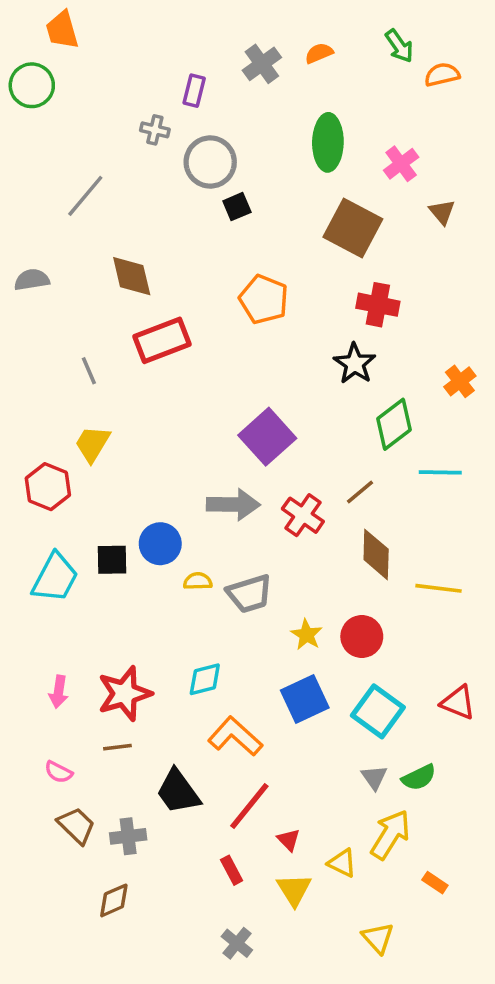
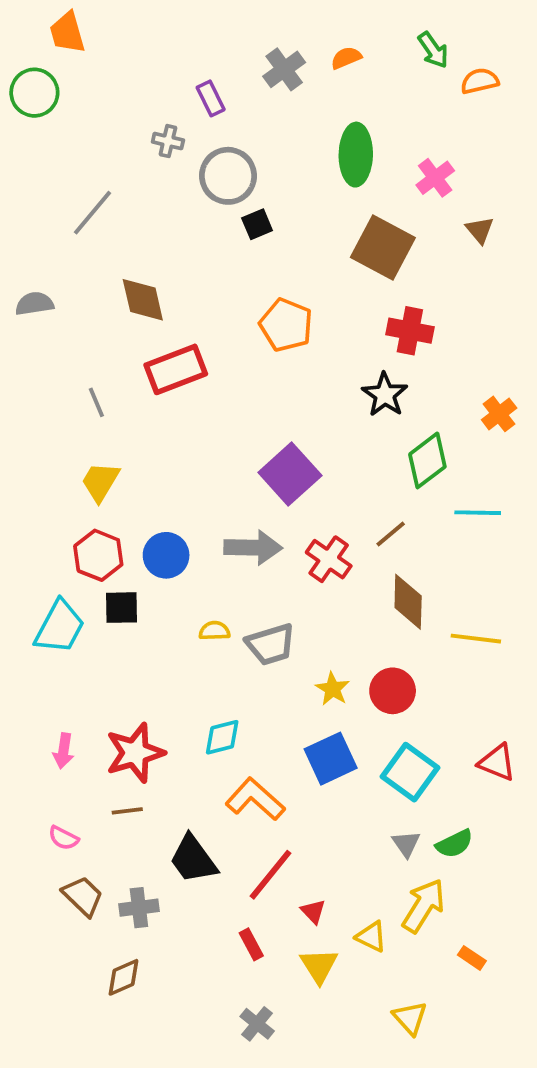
purple rectangle: (194, 91) -> (211, 98), turned -40
red hexagon: (48, 487) -> (98, 555), moved
blue circle: (160, 544) -> (166, 555), moved

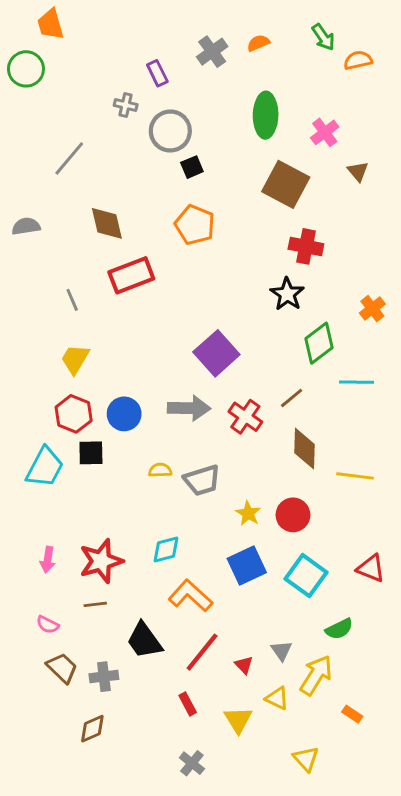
orange pentagon: (286, 325) -> (195, 225), moved
gray triangle: (406, 844) -> (281, 651), moved
red triangle: (313, 912) -> (244, 665), moved

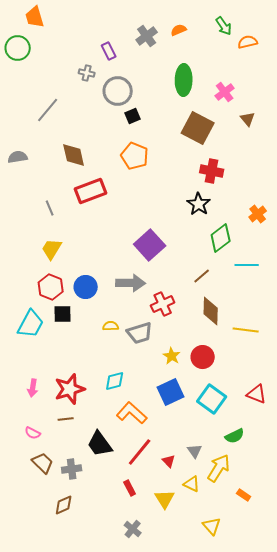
red cross: (245, 417) -> (163, 304), moved, turned 30

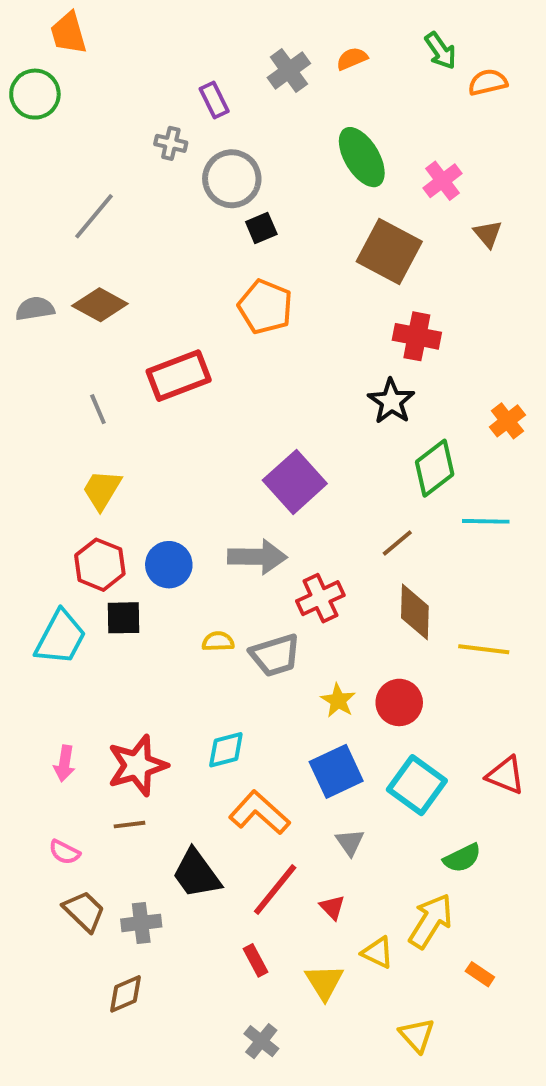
green ellipse: (184, 80) -> (362, 157), turned -32
brown diamond: (74, 155) -> (100, 305), moved, turned -48
gray triangle: (195, 451) -> (350, 842), moved

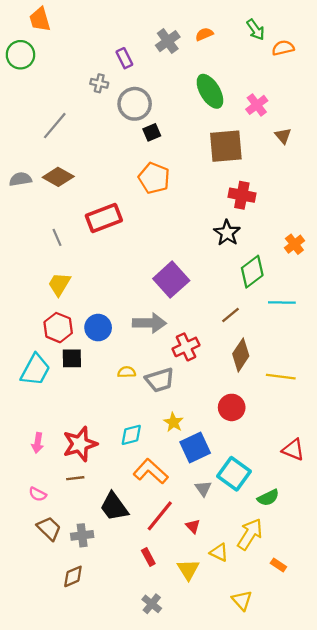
brown square: (389, 252) -> (226, 146), turned -33
brown diamond: (415, 612) -> (241, 355), turned 32
yellow star: (338, 701) -> (173, 422), moved
cyan square: (417, 785) -> (234, 474), moved

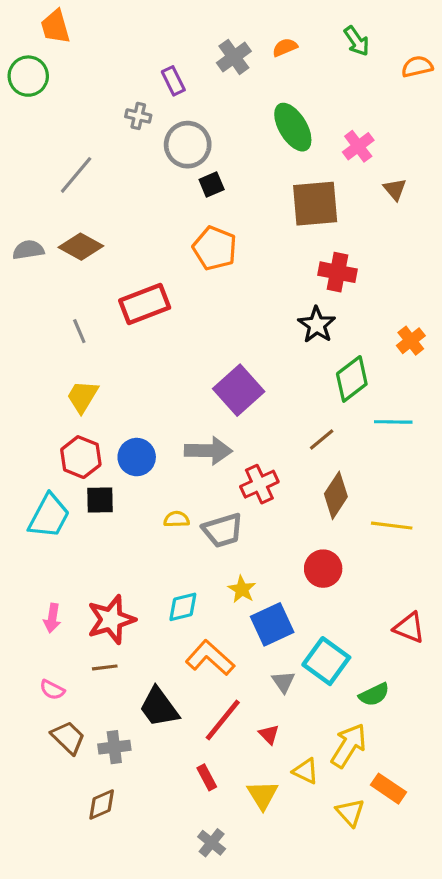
orange semicircle: (283, 48) -> (417, 67), moved
orange rectangle: (278, 565) -> (388, 789), size x1.5
yellow triangle: (242, 600) -> (350, 812), moved

